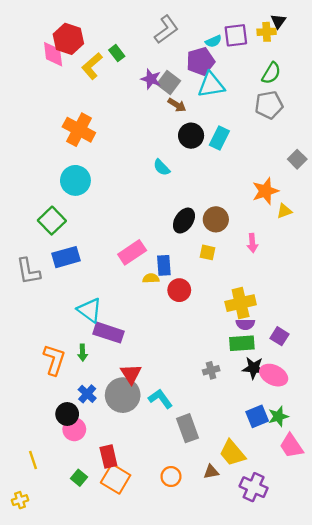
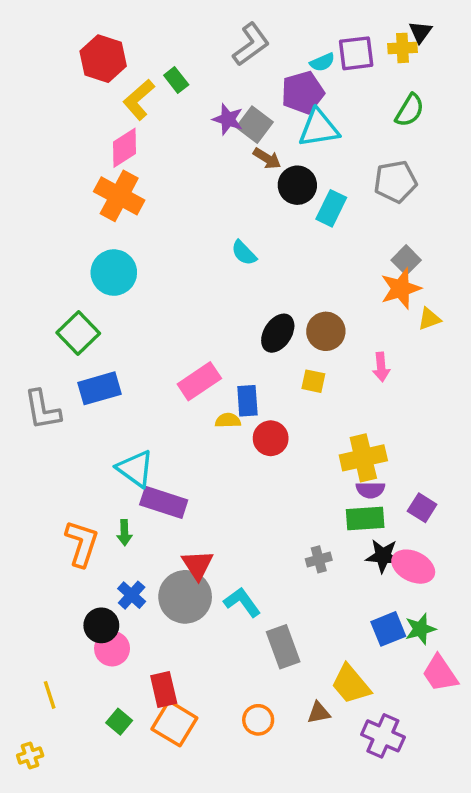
pink diamond: (53, 54) -> (124, 148), moved, turned 64
gray pentagon: (269, 105) -> (395, 182), moved
black circle: (191, 136) -> (297, 185), moved
gray square: (297, 159) -> (406, 260), moved

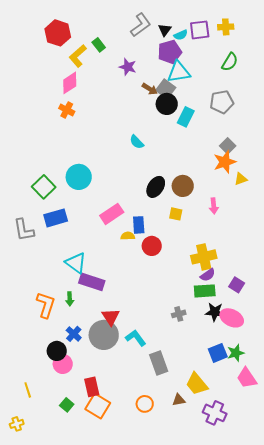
black triangle: (420, 32) -> (165, 30), moved
gray square: (255, 125) -> (166, 89), moved
orange cross: (119, 196) -> (67, 110), size x0.6
cyan circle: (114, 273) -> (79, 177), moved
purple semicircle: (370, 490) -> (208, 275), turned -35

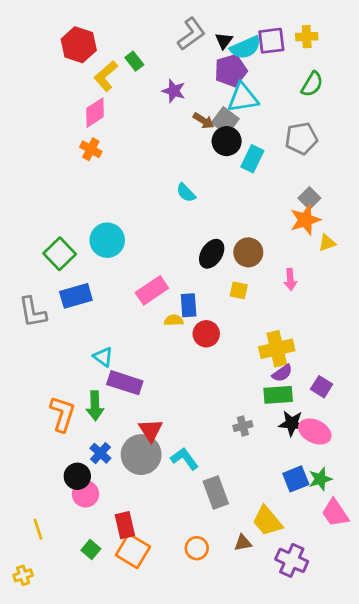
cyan semicircle: (181, 35) -> (246, 47), size x1.6
cyan triangle: (76, 263) -> (103, 357), size x0.7
green arrow: (70, 299) -> (95, 406), size x1.5

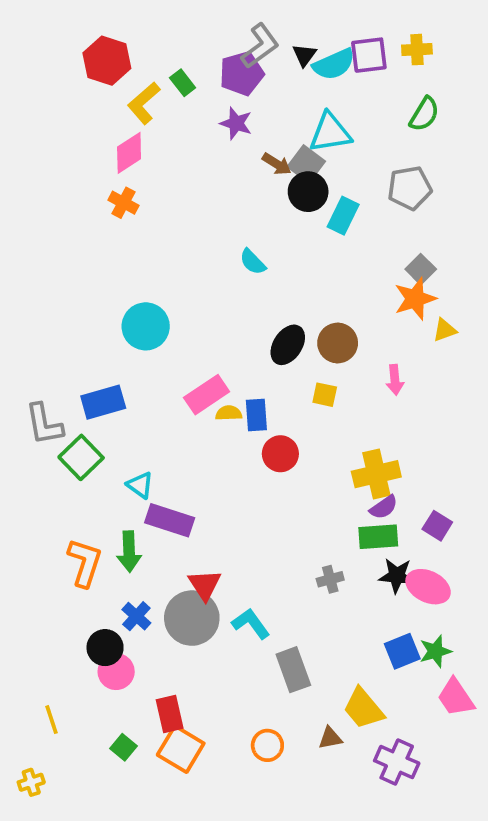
purple pentagon: (231, 71) -> (242, 74), moved
green square: (60, 254) -> (81, 457), moved
yellow semicircle: (174, 320) -> (229, 413), moved

